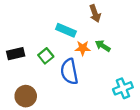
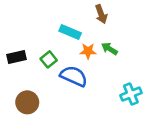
blue semicircle: (69, 72) -> (74, 76), turned 125

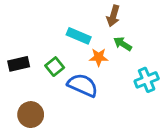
brown arrow: (101, 14) -> (113, 16), turned 36
green arrow: (109, 49) -> (123, 44), moved
cyan cross: (131, 94) -> (147, 80), moved

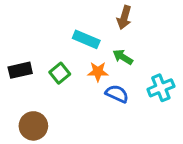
green arrow: (123, 44) -> (123, 57), moved
orange star: (99, 57) -> (98, 72), moved
blue semicircle: (83, 85) -> (117, 94), moved, size x0.7

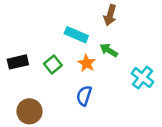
orange star: (98, 72) -> (87, 63), turned 30
cyan cross: (161, 88) -> (143, 78), turned -30
blue semicircle: (117, 94) -> (84, 96), moved, turned -96

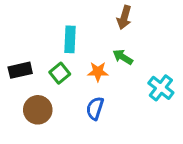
cyan rectangle: (76, 35) -> (70, 39), moved, turned 70
orange star: (87, 63) -> (98, 72), turned -30
brown circle: (29, 111) -> (38, 110), moved

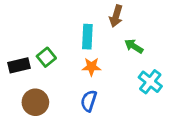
cyan rectangle: (70, 39) -> (87, 37), moved
green arrow: (123, 57) -> (134, 46), moved
green square: (60, 73) -> (46, 57), moved

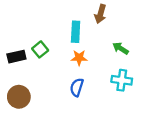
green arrow: (134, 46) -> (121, 48), moved
cyan cross: (150, 82) -> (122, 80), moved, turned -30
brown circle: (35, 102) -> (19, 97), moved

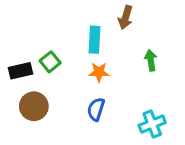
green arrow: (121, 48) -> (151, 60), turned 49
cyan cross: (122, 80) -> (152, 124), moved, turned -30
brown circle: (19, 97) -> (34, 106), moved

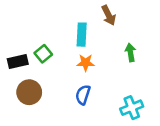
brown arrow: (126, 17) -> (109, 15), turned -42

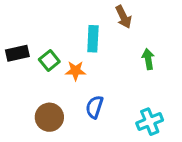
black rectangle: (18, 61) -> (17, 53), moved
orange star: (86, 63) -> (76, 71), moved
brown circle: (29, 92) -> (49, 117), moved

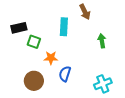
black rectangle: (17, 53) -> (19, 28), moved
green square: (49, 61) -> (34, 42), turned -32
orange star: (76, 71) -> (51, 58), moved

